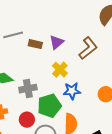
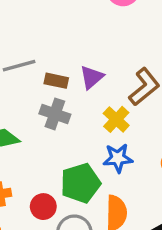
yellow cross: (60, 70) -> (116, 119), moved
gray cross: (28, 89) -> (55, 114), moved, turned 30

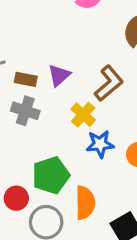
blue star: (118, 158) -> (100, 144), moved

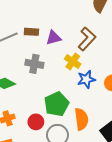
purple triangle: (59, 75) -> (54, 38), turned 35
brown rectangle: (26, 79) -> (31, 32), moved

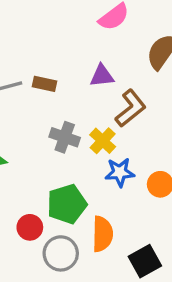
purple triangle: (54, 38) -> (102, 76), moved
gray cross: (34, 64) -> (65, 137), moved

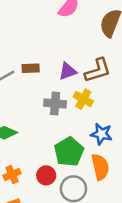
purple triangle: (102, 76) -> (68, 71), moved
brown L-shape: (131, 108) -> (98, 70), turned 36
blue star: (120, 172) -> (101, 134), moved, turned 30

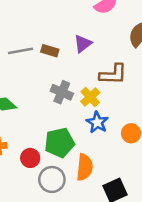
purple triangle: (68, 71) -> (83, 44), moved, turned -36
blue star: (101, 134) -> (97, 122), moved

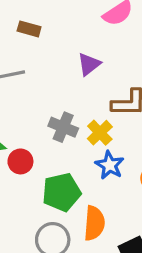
brown rectangle: (50, 51) -> (29, 29), moved
red circle: (30, 158) -> (20, 161), moved

